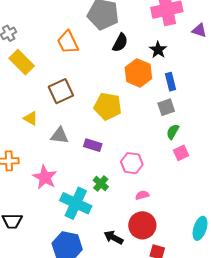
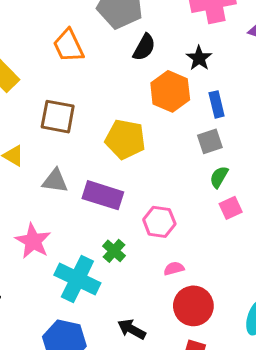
brown square: (61, 91) -> (58, 117), turned 35
purple rectangle: (93, 145) -> (103, 195), size x1.5
red circle: (142, 225) -> (193, 306), moved

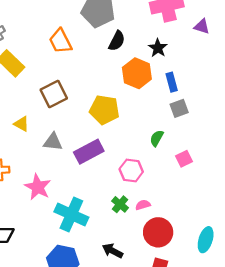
brown square: (58, 117) -> (54, 94), turned -36
gray square: (210, 141) -> (179, 108), moved
green semicircle: (219, 177) -> (157, 138), moved
purple rectangle: (103, 195) -> (89, 152), turned -44
green cross: (114, 251) -> (120, 204), moved

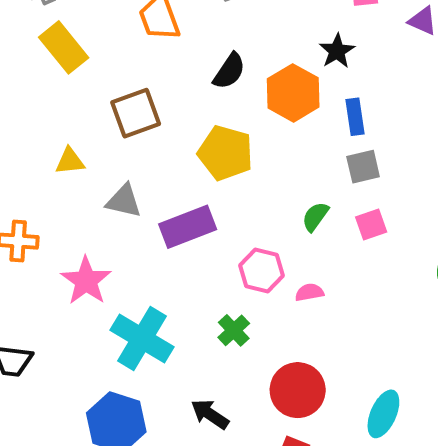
black semicircle: (117, 41) -> (229, 71), moved
yellow triangle: (22, 124) -> (70, 161), turned -42
pink square: (184, 159) -> (371, 224), moved
pink semicircle: (143, 205) -> (309, 292), moved

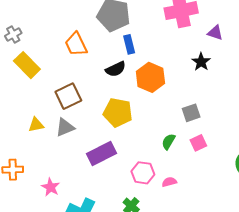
black star: (337, 51) -> (201, 62), moved
black semicircle: (229, 71) -> (116, 69), turned 36
blue rectangle: (355, 117) -> (129, 44), moved
gray triangle: (124, 201) -> (65, 127), moved, turned -30
pink star: (86, 281) -> (51, 187), size x0.7

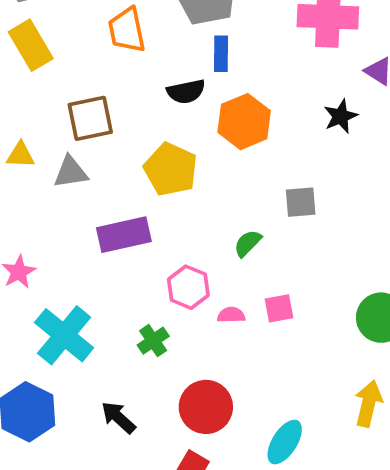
pink square: (198, 143) -> (279, 308), moved

